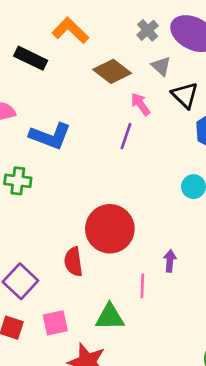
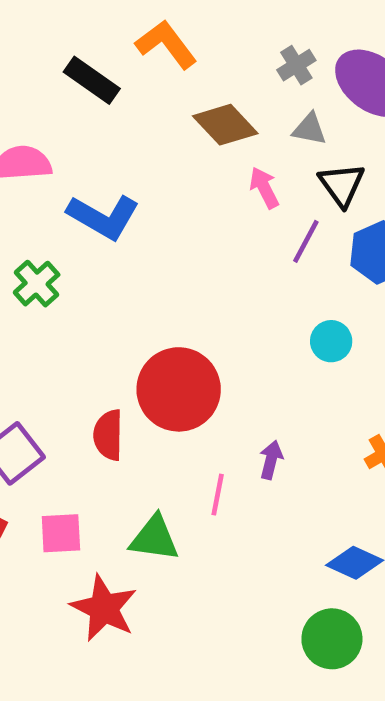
gray triangle: (161, 66) -> (309, 129), turned -40
purple line: (126, 136) -> (306, 241), moved
green cross: (18, 181) -> (37, 284), turned 32

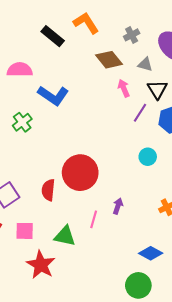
gray cross: (296, 65) -> (132, 35), moved

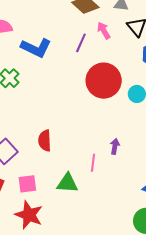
purple line: (140, 113) -> (81, 43), moved
red circle: (80, 173) -> (104, 81), moved
red star: (41, 265) -> (29, 215), moved

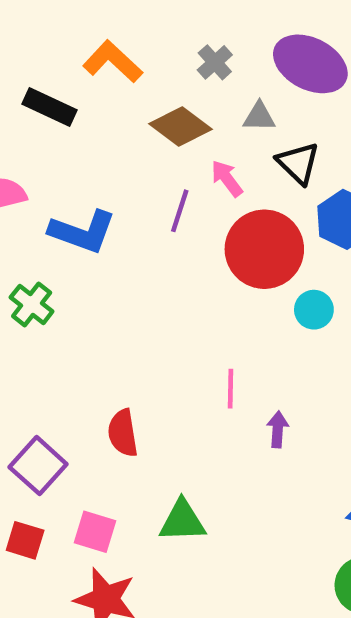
red circle: (104, 81) -> (264, 249), moved
pink line: (93, 163) -> (230, 389), moved
pink square: (27, 184) -> (95, 532), turned 30

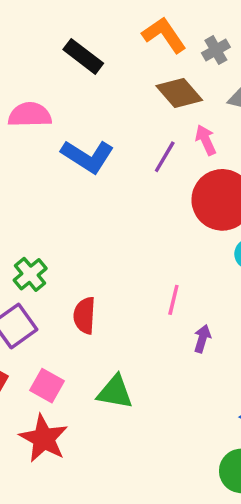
orange L-shape: (113, 62) -> (164, 35), moved
green cross: (32, 304) -> (30, 274), moved

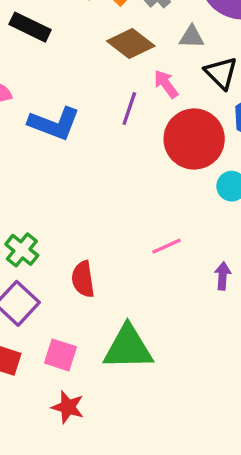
pink line: (173, 300) -> (167, 246), turned 64
purple arrow: (202, 339) -> (223, 276), moved
green triangle: (115, 392) -> (128, 348), size x1.4
red star: (44, 438) -> (68, 407), size x0.7

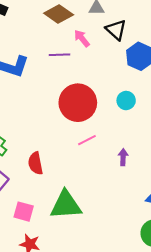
purple line: (129, 108) -> (60, 55), turned 72
red circle: (194, 139) -> (78, 103), moved

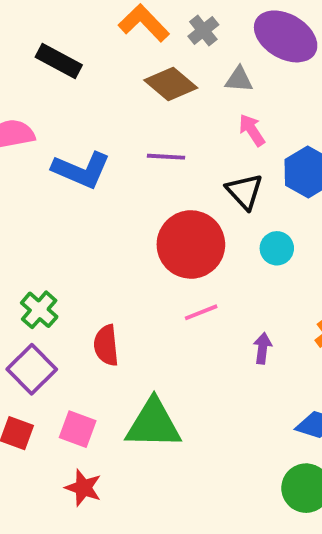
black triangle: (116, 30) -> (244, 191), moved
pink arrow: (82, 38) -> (252, 130), moved

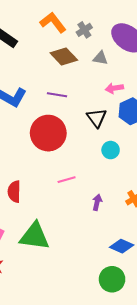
pink arrow: (252, 130) -> (114, 88), moved, turned -72
red circle: (191, 244) -> (48, 133), moved

